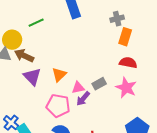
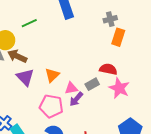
red semicircle: (128, 63) -> (108, 69), moved

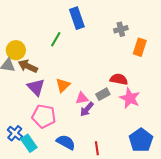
green line: (29, 23) -> (56, 39), moved, turned -35
orange rectangle: (118, 37) -> (140, 47), moved
pink pentagon: (51, 106) -> (44, 116), moved

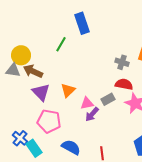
gray cross: (121, 29) -> (122, 62), moved, turned 32

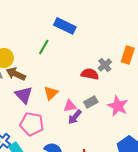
blue rectangle: (82, 23) -> (65, 26), turned -45
gray cross: (122, 62) -> (105, 65), turned 32
red semicircle: (124, 84) -> (90, 74), moved

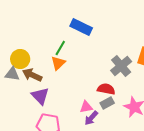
gray cross: (105, 65) -> (121, 66), size x1.5
red semicircle: (90, 74) -> (106, 89), moved
orange triangle: (51, 93) -> (58, 63), moved

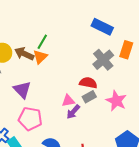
blue rectangle: (81, 27) -> (102, 27), moved
brown arrow: (32, 75) -> (24, 54), moved

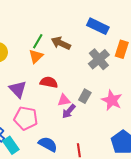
brown arrow: (24, 54) -> (61, 43), moved
red semicircle: (88, 83) -> (49, 82), moved
gray rectangle: (89, 97) -> (85, 96), turned -32

